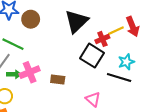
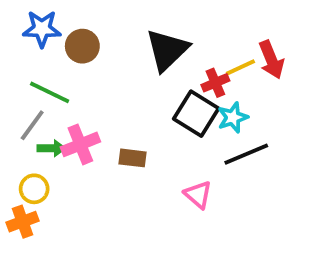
cyan star: (126, 62) -> (233, 117), moved
black line: (119, 77) -> (246, 154), turned -40

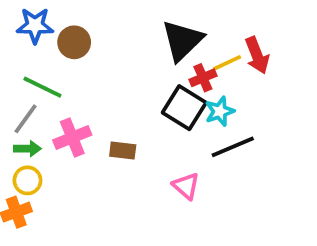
black triangle: (167, 50) -> (182, 40), moved
green arrow: (51, 148) -> (27, 149), moved

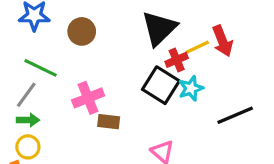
brown circle: (74, 42) -> (82, 31), moved
pink cross: (72, 137) -> (88, 98), moved
black line: (233, 147) -> (235, 115), moved

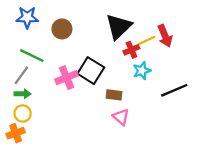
black square: (161, 85) -> (91, 71), moved
brown rectangle: (109, 122) -> (114, 95), moved

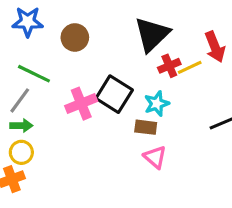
yellow line: (146, 41) -> (190, 67), moved
cyan star: (142, 71) -> (157, 104), moved

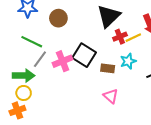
gray line: (20, 100) -> (40, 59), moved
cyan star: (157, 104) -> (128, 61), moved
green arrow: (21, 126) -> (24, 76), size x1.5
brown rectangle: (146, 127) -> (108, 68), moved

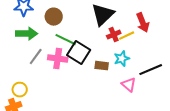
green line: (32, 42) -> (66, 40), moved
pink cross: (63, 61) -> (58, 59), turned 30
green arrow: (24, 76) -> (27, 34), moved
pink triangle: (111, 96) -> (129, 85), moved

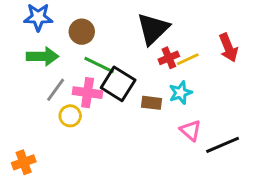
red arrow: (143, 23) -> (228, 48), moved
black line: (151, 70) -> (223, 145), moved
yellow circle: (20, 90) -> (70, 116), moved

